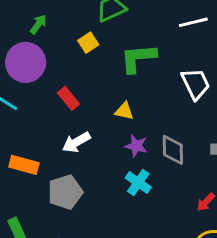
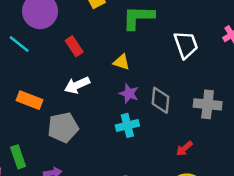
cyan cross: (138, 182) -> (127, 125), turned 35

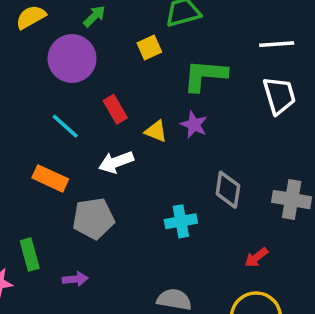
cyan line: (19, 44) -> (65, 126), moved
white trapezoid: (186, 45) -> (279, 96), moved
yellow triangle: (121, 62) -> (156, 131), moved
purple star: (129, 94) -> (194, 125), moved

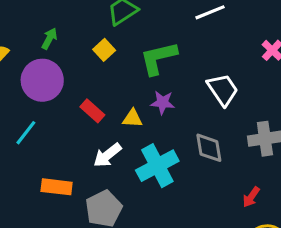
white trapezoid: (279, 96) -> (223, 90), moved
cyan line: (65, 126) -> (26, 133), moved, turned -76
cyan cross: (181, 221) -> (157, 166), moved, size x1.5

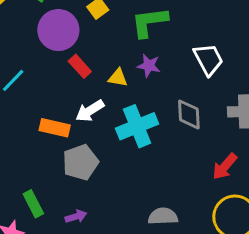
purple circle: (42, 80) -> (58, 30), moved
orange rectangle: (57, 187) -> (55, 128), moved
red arrow: (251, 197) -> (225, 166), size x1.4

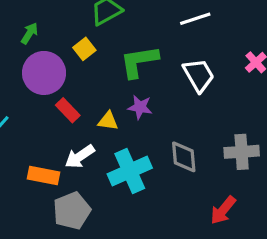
white trapezoid: (208, 59) -> (199, 75), moved

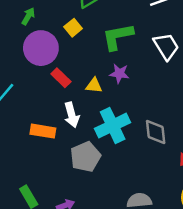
white arrow: (80, 157) -> (72, 115), turned -70
gray diamond: (184, 157) -> (156, 132), moved
gray pentagon: (72, 211) -> (85, 157), moved

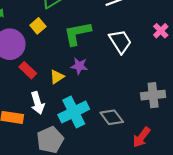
yellow triangle: (94, 85) -> (57, 77), turned -40
gray diamond: (156, 132) -> (112, 117), turned -30

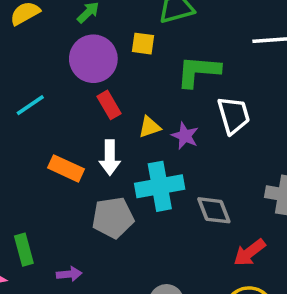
yellow square: (38, 26) -> (143, 44), turned 32
white trapezoid: (120, 42) -> (234, 115), moved
purple star: (79, 66) -> (185, 136), moved

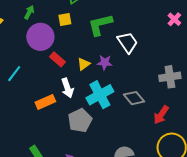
orange rectangle: (66, 168) -> (45, 102), turned -30

